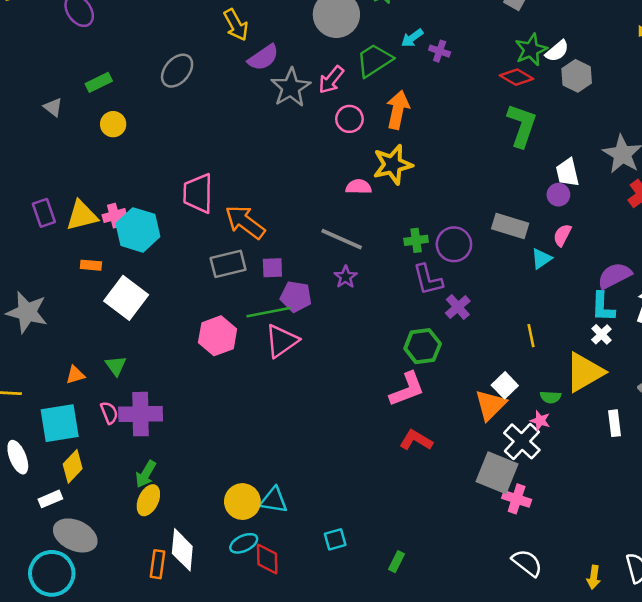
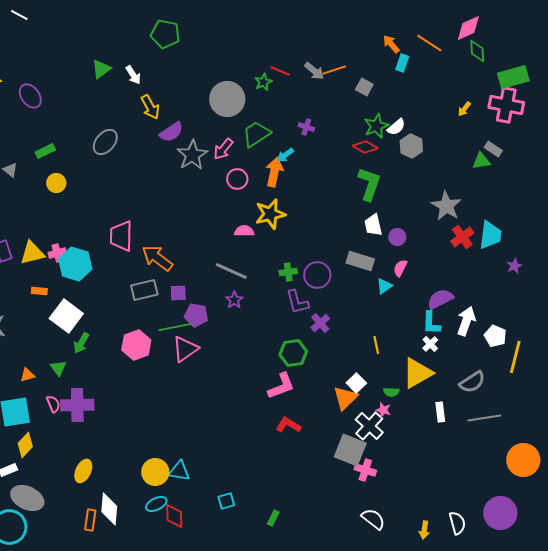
cyan arrow: (412, 38) -> (285, 155), moved
white trapezoid: (568, 172) -> (373, 225), moved
green arrow: (146, 474) -> (81, 343), moved

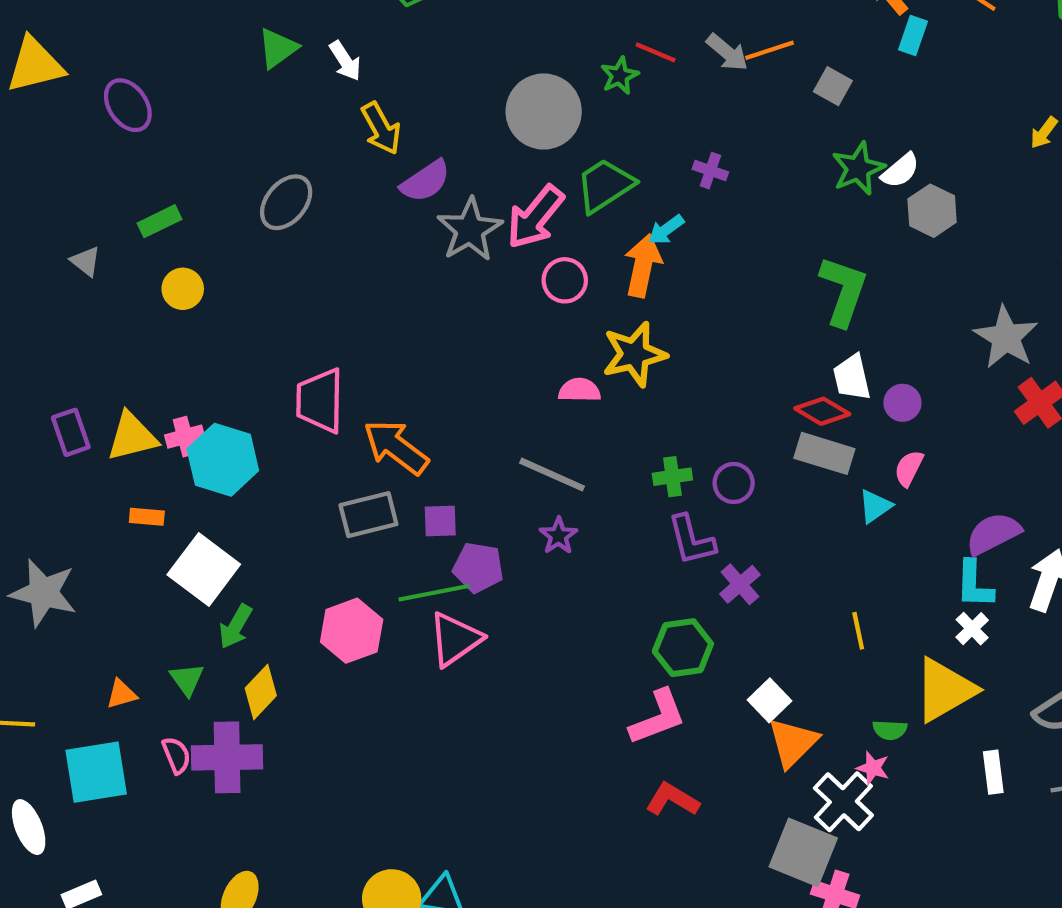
red diamond: (365, 147) -> (822, 411), moved
pink arrow: (223, 149) -> (535, 217), size x1.4
purple circle: (317, 275) -> (734, 483), size x0.7
white square: (356, 383) -> (769, 700), moved
yellow diamond: (25, 445) -> (261, 692), moved

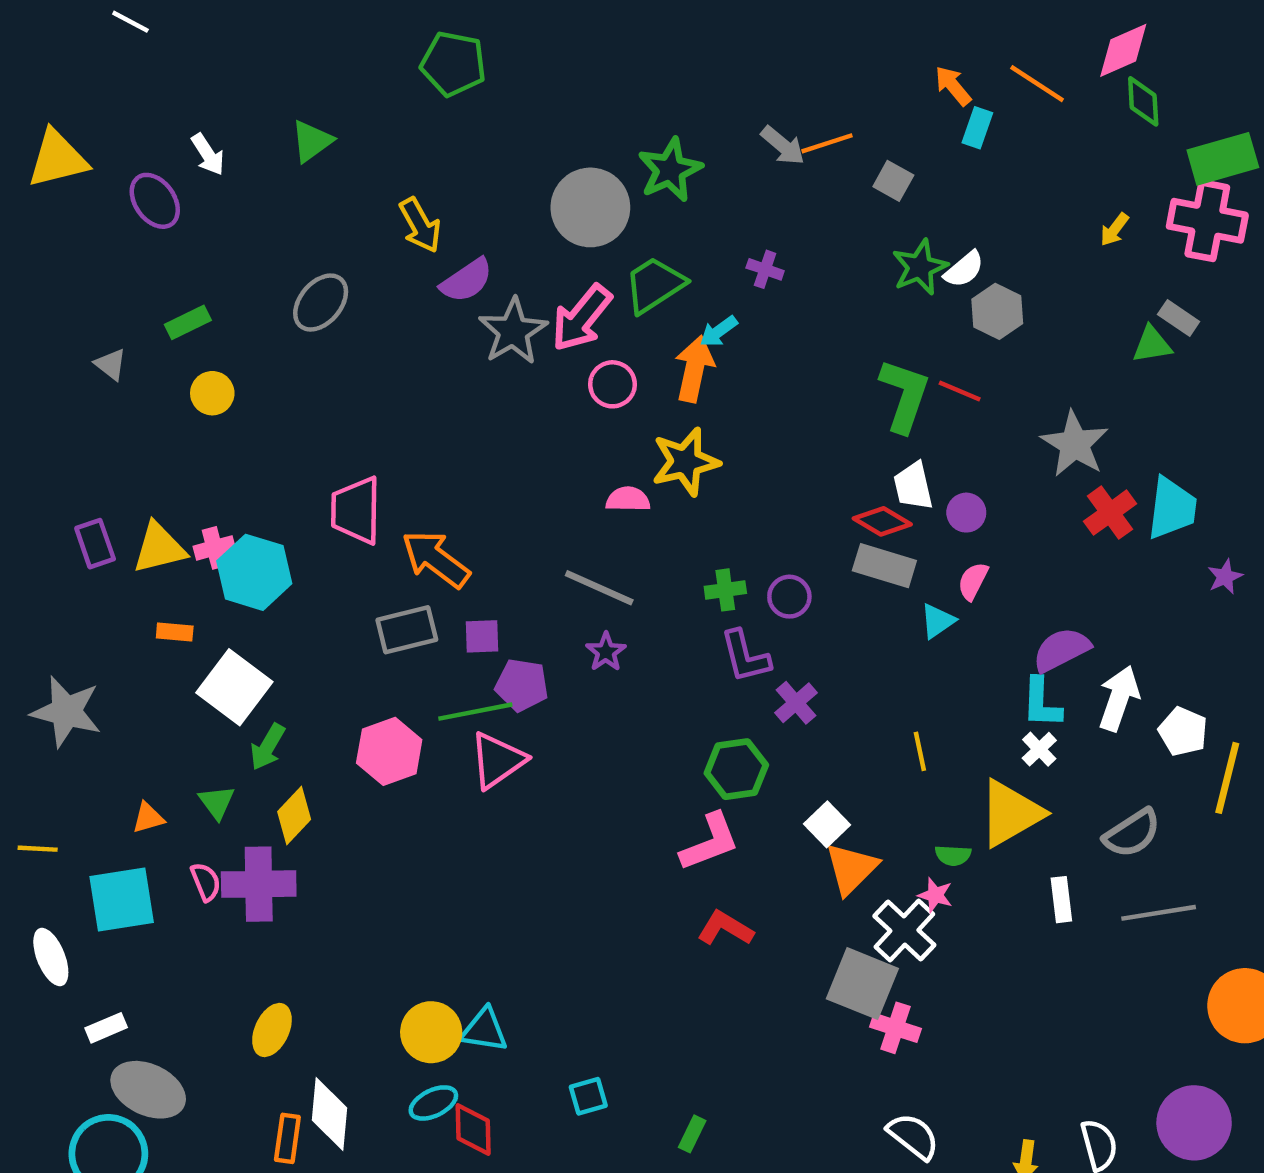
red line: (656, 52) -> (960, 391), moved
white arrow: (345, 61) -> (208, 154), moved
green star: (620, 76) -> (670, 170), size x1.6

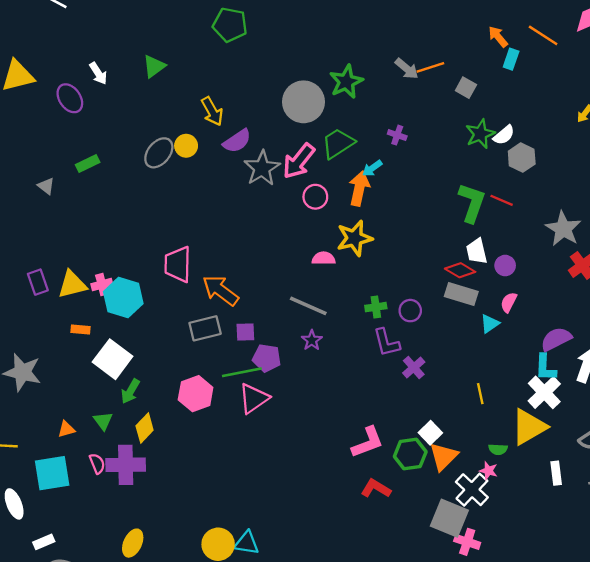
yellow circle: (212, 393) -> (186, 146), moved
white cross: (1039, 749) -> (544, 392), size x1.8
green hexagon: (736, 769) -> (410, 454), moved

